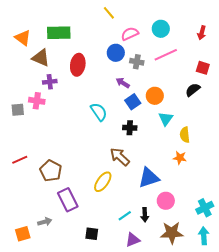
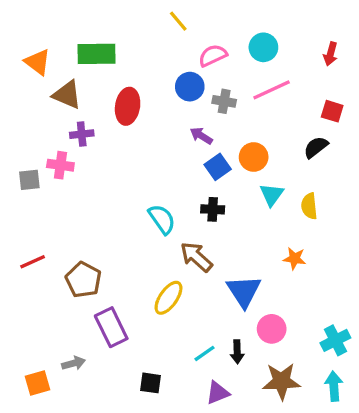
cyan semicircle: (99, 112) -> (162, 219), moved
yellow semicircle: (185, 135) -> (309, 206), moved
blue triangle: (149, 178) -> (244, 291), turned -45

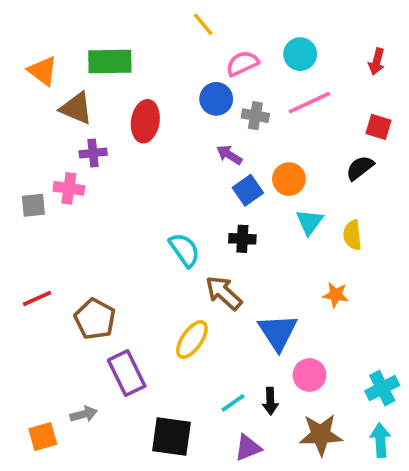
black square: (150, 383) -> (171, 437), size x1.6

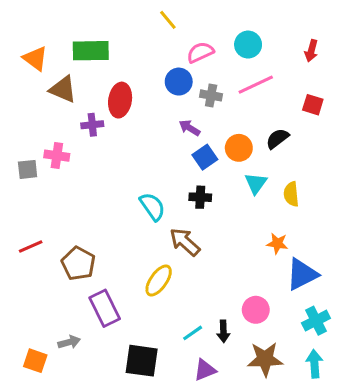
purple cross: (93, 153) -> (92, 125), moved
black semicircle: (360, 168) -> (277, 139), moved
blue triangle: (278, 332) -> (302, 274), moved, turned 36
orange square: (43, 437) -> (35, 361), turned 35

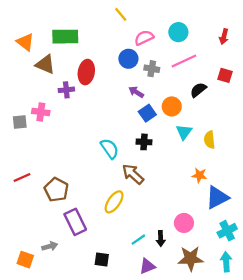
black semicircle: (277, 139) -> (198, 90), moved
black square: (142, 361) -> (102, 260), size x0.6

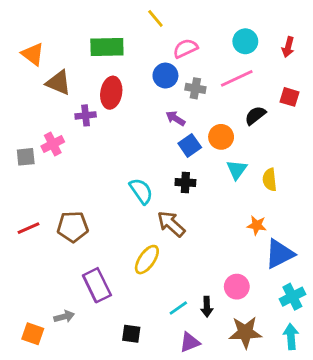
cyan circle: (178, 32) -> (245, 41), moved
green rectangle: (65, 37) -> (107, 47), moved
pink cross: (41, 112) -> (53, 144), turned -35
brown pentagon: (56, 190) -> (73, 227), moved, turned -30

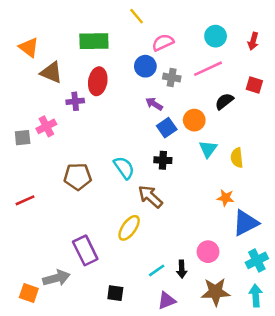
brown pentagon: (73, 227) -> (78, 176), moved
gray arrow: (64, 317) -> (56, 278), size x1.5

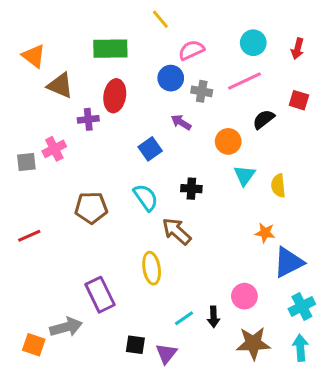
blue square: (167, 128) -> (150, 149), moved
yellow ellipse: (129, 228) -> (152, 268), turned -44
purple triangle: (167, 301) -> (166, 354), moved, turned -30

